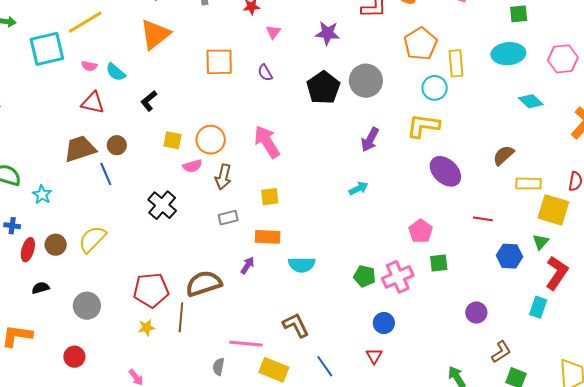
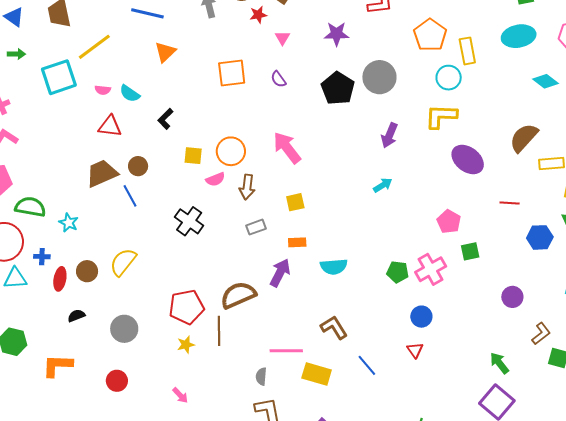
orange triangle: (155, 34) -> (165, 52), size x0.7
brown semicircle: (503, 155) -> (524, 138), size x1.4
orange rectangle: (268, 237) -> (297, 242), size x0.7
purple arrow: (247, 265) -> (280, 273), size x1.6

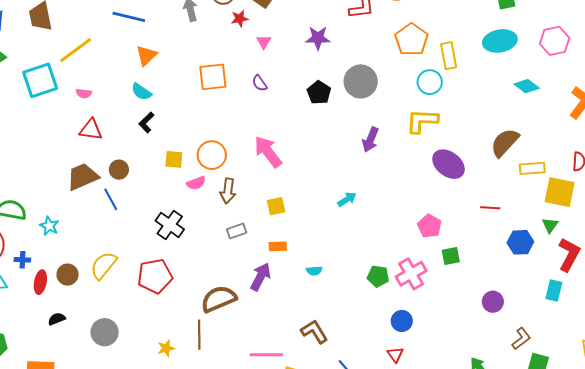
black pentagon: (338, 88) -> (319, 93), size x0.7
cyan semicircle: (130, 93) -> (141, 92), moved
cyan arrow: (383, 185) -> (347, 199), moved
cyan semicircle: (334, 267) -> (314, 271), size x0.6
red pentagon: (186, 307) -> (155, 276), moved

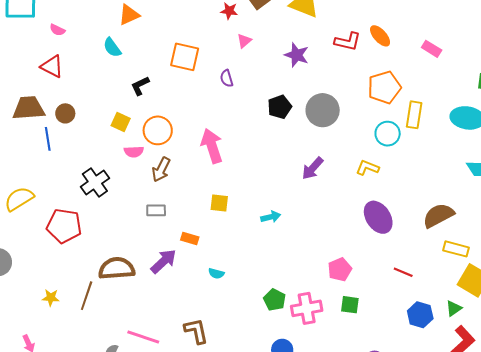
yellow L-shape: (422, 121) -> (367, 168), size x0.7
black L-shape: (146, 122) -> (140, 86), moved
yellow square: (276, 206) -> (219, 203), moved

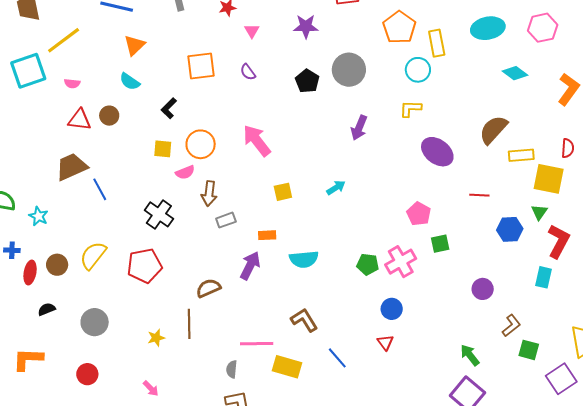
brown circle: (65, 113) -> (109, 116), moved
brown arrow: (161, 170) -> (209, 194), moved
brown semicircle: (117, 268) -> (208, 288), size x0.7
cyan semicircle: (216, 273) -> (304, 259), size x1.8

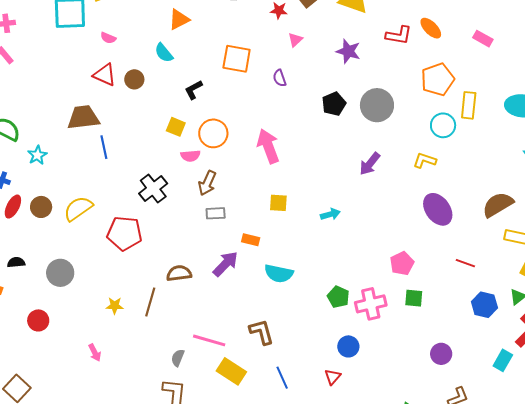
black semicircle: (47, 309) -> (16, 262), moved

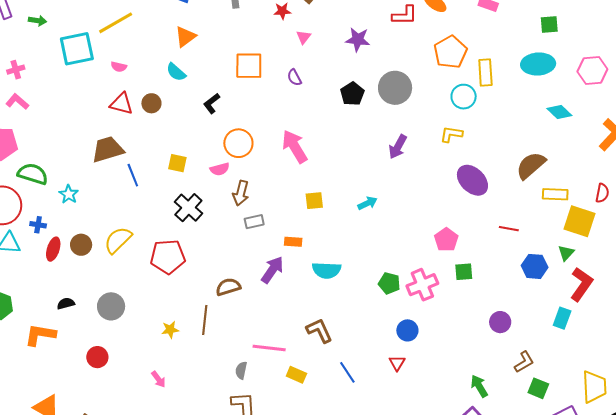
yellow square: (176, 127) -> (177, 163), moved
yellow rectangle: (231, 371) -> (296, 375), size x0.7

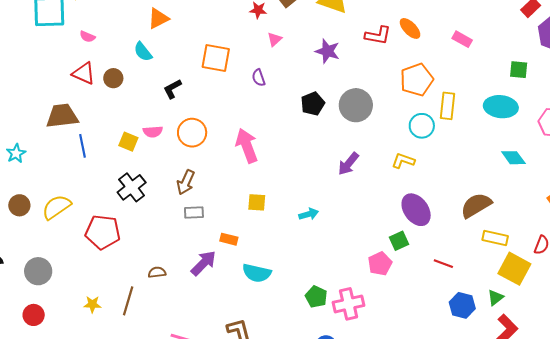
pink semicircle: (220, 169) -> (153, 132), moved
green square: (464, 272) -> (399, 241), moved, turned -30
brown semicircle: (228, 287) -> (157, 272), size x0.7
red circle: (97, 357) -> (34, 315), moved

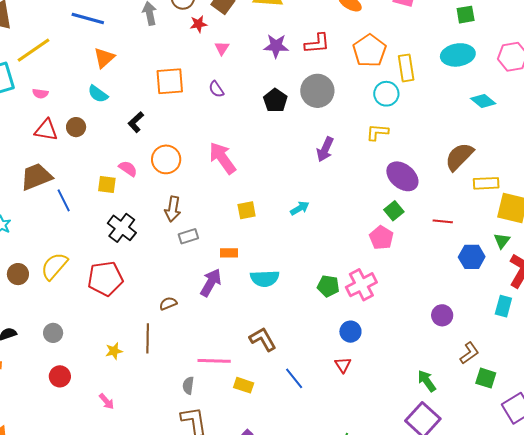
red L-shape: (378, 35) -> (317, 43), moved
pink semicircle: (153, 132) -> (128, 169), turned -126
gray circle: (38, 271) -> (53, 333), size x0.7

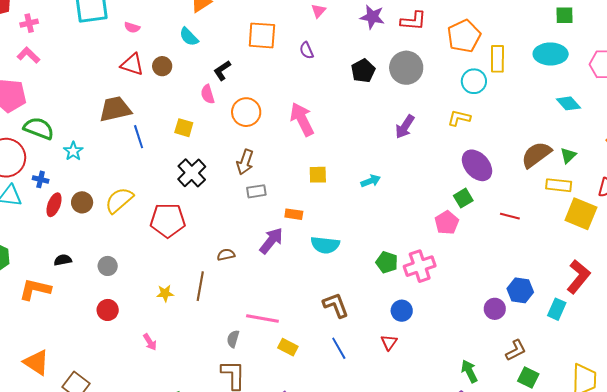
pink semicircle: (128, 169) -> (208, 94), moved, turned -150
green triangle: (502, 241) -> (568, 155), moved
blue hexagon: (472, 257) -> (520, 290), moved
brown L-shape: (263, 339) -> (336, 305), moved

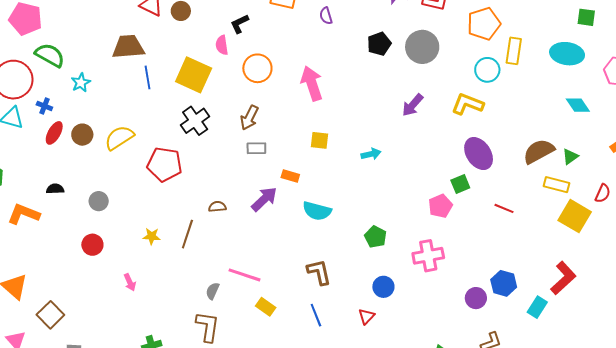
yellow L-shape: (459, 118) -> (467, 104), size x1.4
yellow square: (184, 128) -> (194, 75), size x1.8
pink cross: (420, 266) -> (428, 256), moved

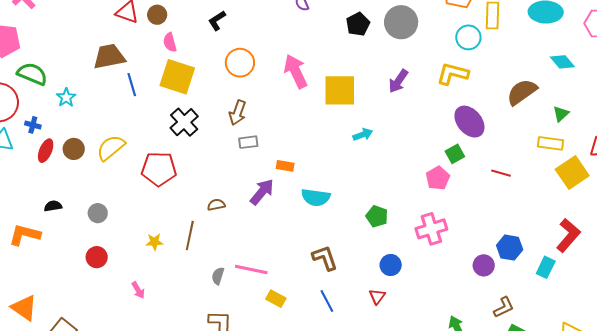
pink semicircle: (222, 45) -> (170, 42), moved
yellow square: (320, 140) -> (340, 90), moved, size x1.8
brown semicircle: (539, 151) -> (522, 92), moved
yellow square: (575, 216) -> (572, 172), turned 32
gray semicircle: (213, 291) -> (218, 276), moved

